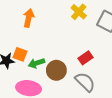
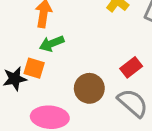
green arrow: (36, 63) -> (52, 43), moved

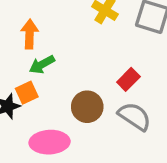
orange square: (34, 68) -> (27, 93), turned -35

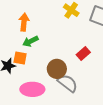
orange square: (27, 93) -> (20, 58), turned 32
gray semicircle: (135, 116) -> (68, 83), moved

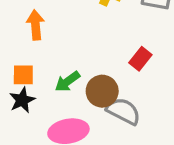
green arrow: (30, 41) -> (67, 82), moved
orange square: (20, 58) -> (23, 75), moved

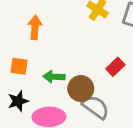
green arrow: (67, 82) -> (54, 77), turned 30
black star: (22, 100) -> (18, 101), moved

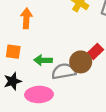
brown circle: (81, 89) -> (81, 62), moved
gray semicircle: (96, 107) -> (64, 71), moved, turned -45

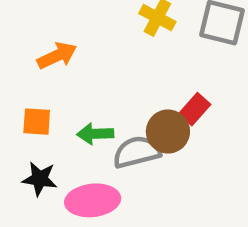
orange arrow: (26, 18) -> (57, 56), turned 66
black star: (13, 81) -> (40, 179), turned 30

